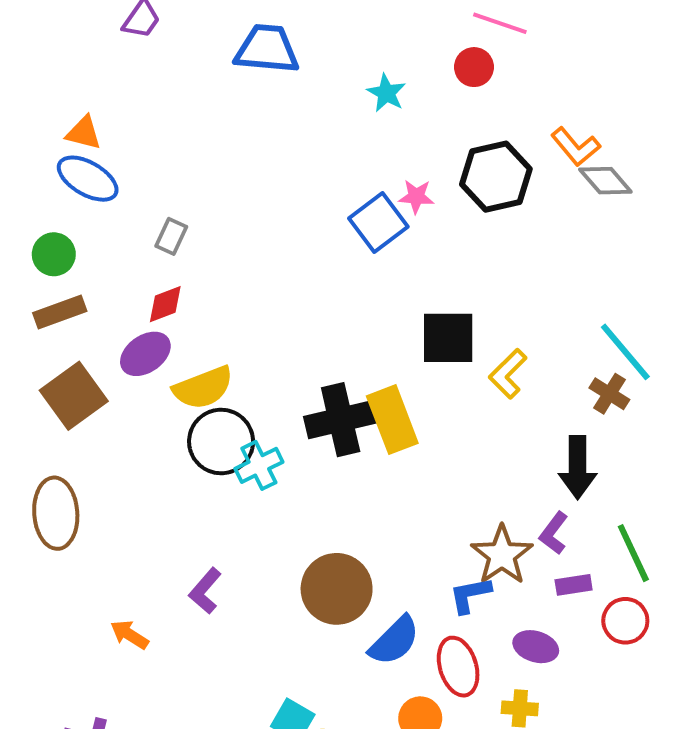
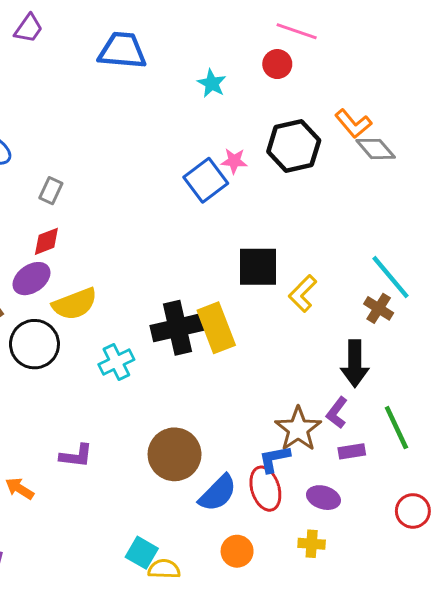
black circle: (221, 441) -> (34, 344), moved
purple L-shape: (205, 591) -> (76, 456), turned -124
red circle: (625, 621) -> (413, 511), moved
red ellipse: (458, 667) -> (265, 489), moved

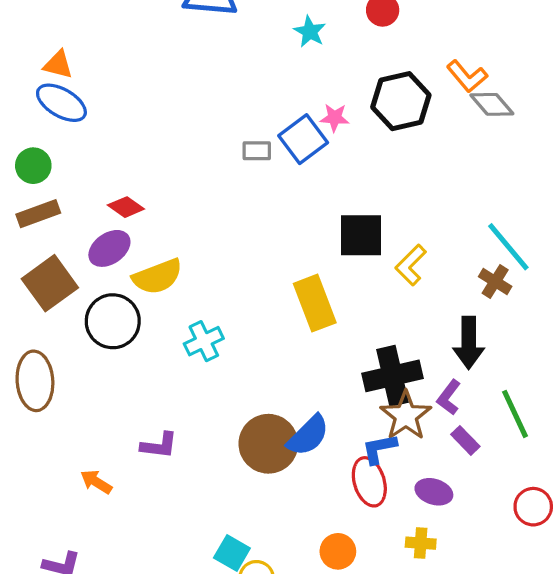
gray rectangle: (51, 191) -> (257, 151), moved, turned 65
red diamond: (46, 241) -> (126, 207), turned 56
black cross: (177, 328) -> (393, 376), moved
purple rectangle: (352, 451) -> (465, 440), turned 55
blue semicircle: (218, 493) -> (308, 435), moved

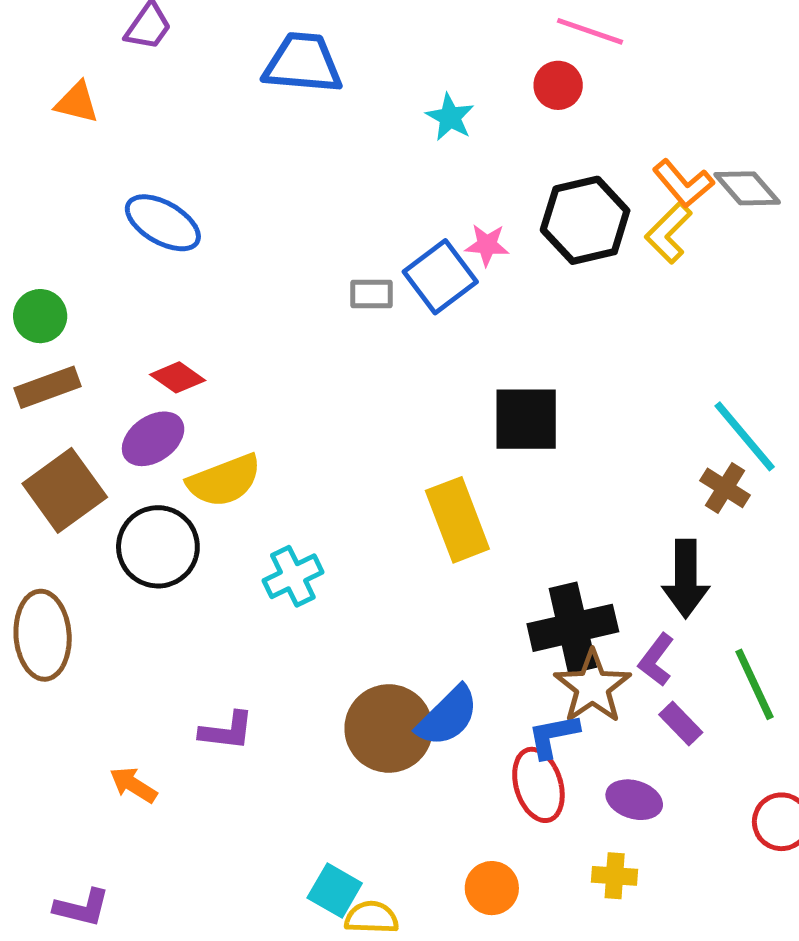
orange triangle: (58, 65) -> (77, 102), moved
blue ellipse: (61, 103) -> (163, 223), moved
gray diamond: (492, 104) -> (747, 188), moved
yellow L-shape: (411, 265) -> (669, 233), moved

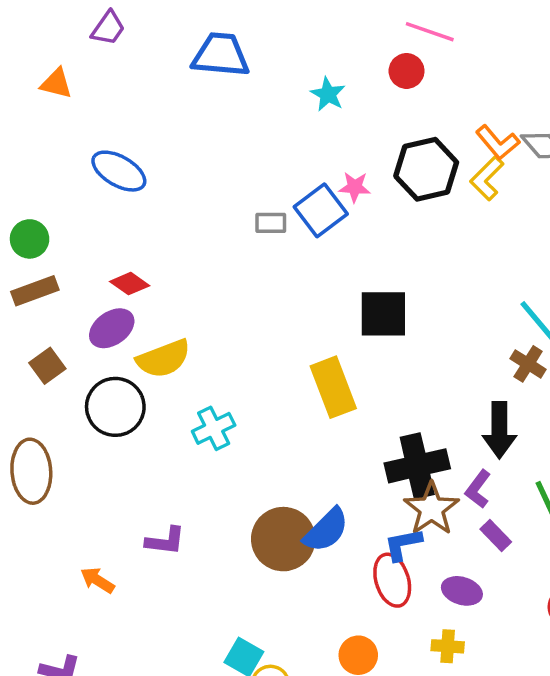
brown square: (65, 490) -> (47, 366), size x0.6

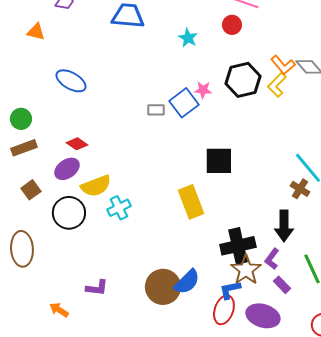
cyan cross: (214, 428) -> (119, 208), moved
red ellipse: (392, 580) -> (224, 310), turned 36
purple ellipse: (462, 591) -> (263, 316), size x1.5

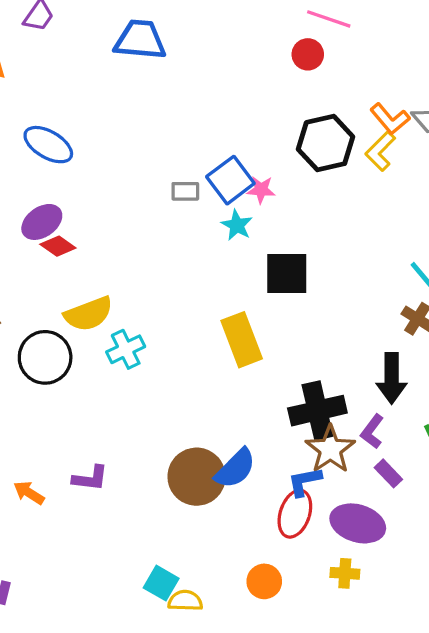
cyan star: (188, 38) -> (237, 225), moved
pink star: (203, 90) -> (261, 190), moved
purple ellipse: (67, 169) -> (42, 222), moved
orange arrow: (59, 310) -> (29, 493), moved

